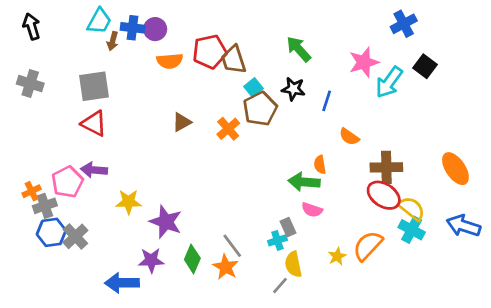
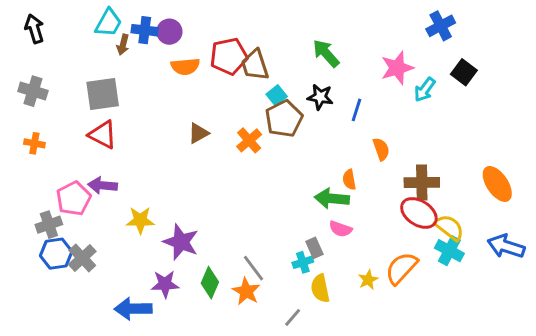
cyan arrow: (389, 82) -> (425, 90), size x0.7
orange semicircle: (349, 137) -> (381, 149), turned -144
orange cross: (32, 191) -> (34, 143), moved, turned 36
gray line: (280, 286) -> (293, 317), moved

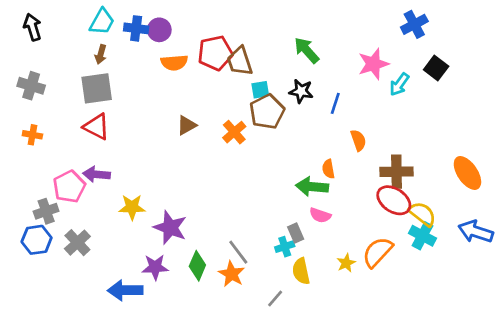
brown arrow: (123, 45) -> (101, 54), moved
cyan square: (277, 95) -> (260, 90), turned 30
blue hexagon: (56, 254) -> (37, 240), moved

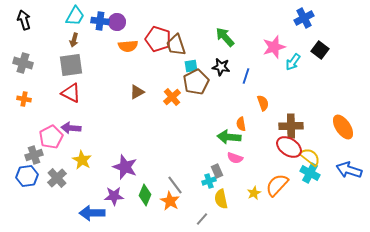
red pentagon: (215, 53) -> (158, 39), turned 30
yellow star: (132, 207) -> (82, 160), moved, turned 30

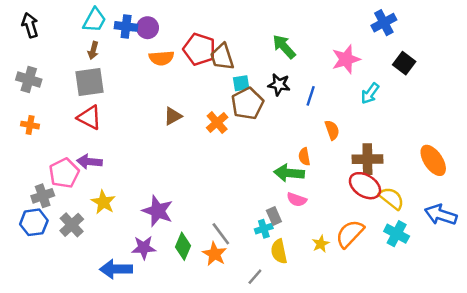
cyan arrow: (293, 62) -> (370, 93), moved
cyan cross: (310, 173) -> (397, 234), moved

